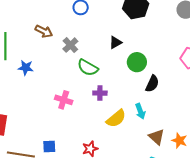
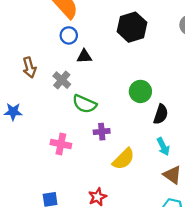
brown arrow: (44, 31) -> (29, 67), turned 54
black triangle: (115, 42) -> (84, 56), moved, turned 32
cyan arrow: (140, 111) -> (163, 147), moved

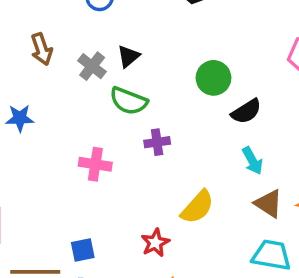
black triangle: (84, 56) -> (128, 56), moved, turned -35
black semicircle: (161, 114) -> (246, 111), turned 42
yellow semicircle: (124, 159) -> (197, 207), moved

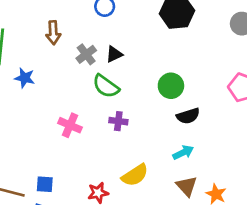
cyan arrow: (252, 161) -> (183, 152), turned -102

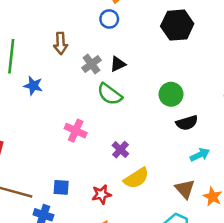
purple cross: (118, 121) -> (120, 150), moved, turned 35
cyan arrow: (183, 152) -> (200, 155), moved
blue square: (45, 184) -> (61, 187), moved

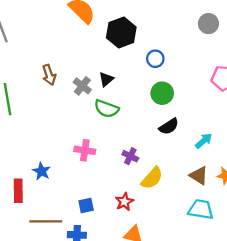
blue circle: (109, 19) -> (155, 59), moved
black hexagon: (177, 25) -> (121, 33), moved
blue star: (33, 86) -> (42, 171), moved, turned 30
black semicircle: (187, 123) -> (169, 126), moved

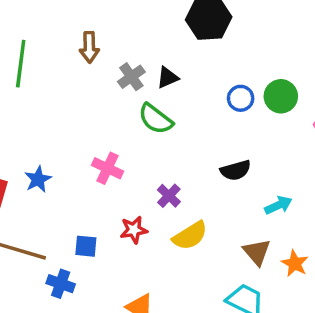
blue circle: (155, 59) -> (241, 98), moved
green circle: (162, 93) -> (281, 96), moved
red star: (124, 202) -> (134, 230), moved

